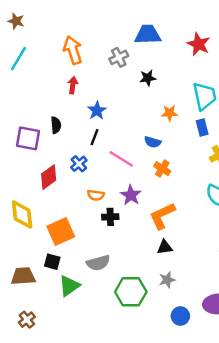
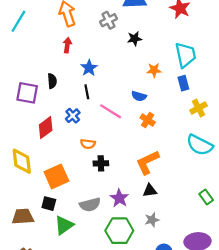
black line: (95, 137) -> (87, 92), turned -32
purple star: (131, 195) -> (119, 198), moved

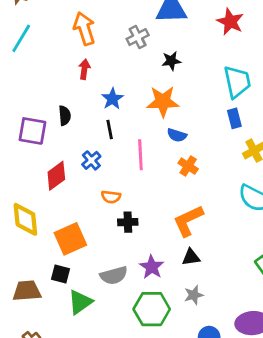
orange star: (154, 70) -> (163, 102), moved, size x1.6
pink line: (111, 111) -> (140, 155), turned 55

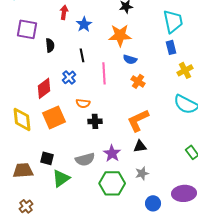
blue star: (112, 99) -> (84, 24), moved
purple square: (32, 131) -> (27, 29), moved
orange square: (70, 239) -> (54, 117), moved

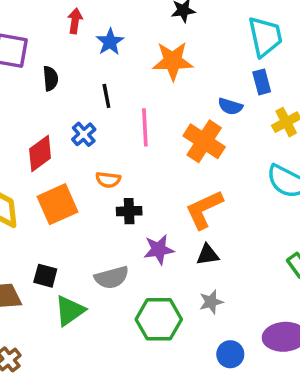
blue semicircle: (130, 59) -> (230, 106), moved
orange cross: (138, 81) -> (204, 141), size x1.6
purple star: (112, 153) -> (159, 250), moved, turned 30

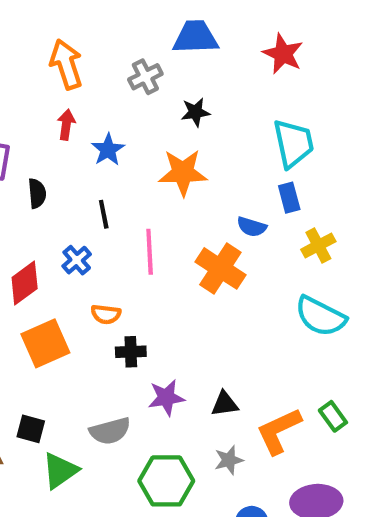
orange L-shape: (204, 209) -> (279, 431), moved

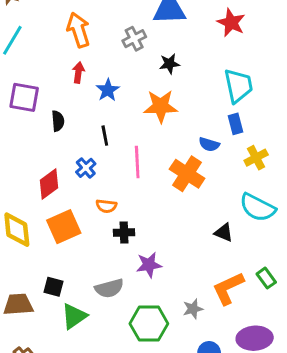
black triangle: (225, 404) -> (224, 233), moved, turned 30

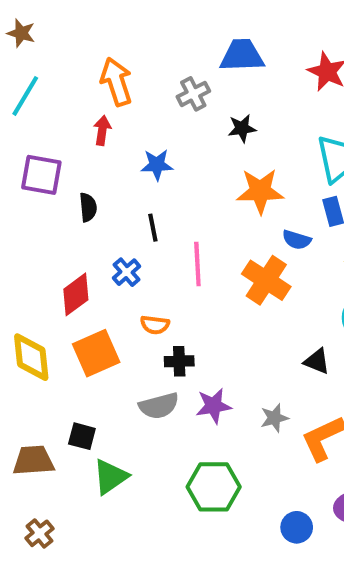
red arrow: (78, 72) -> (102, 130), moved
blue star: (108, 90) -> (157, 165), turned 30
orange star: (161, 106) -> (260, 191), moved
gray semicircle: (109, 288) -> (159, 406), moved
gray star: (193, 309) -> (274, 418), moved

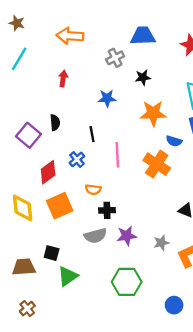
orange arrow: (116, 82) -> (70, 36), moved, turned -68
blue star: (157, 165) -> (107, 98), moved
purple square: (41, 175) -> (28, 135), moved, turned 30

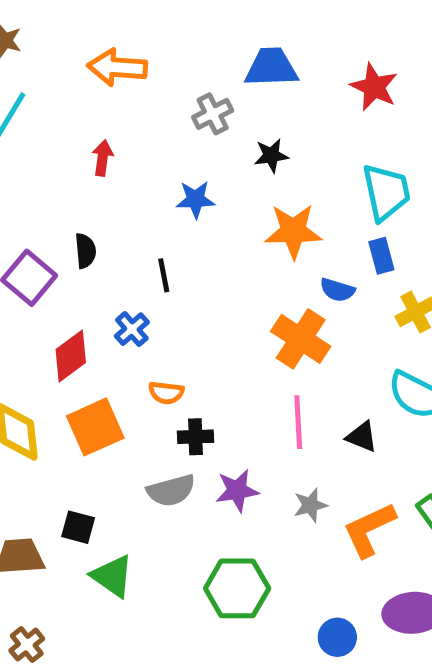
pink line: (117, 155) -> (298, 422), moved
green triangle: (68, 276) -> (112, 576), turned -50

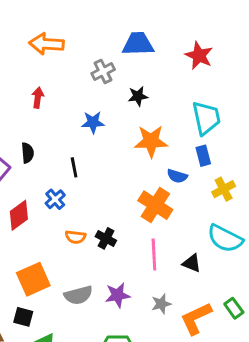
orange square: (95, 427) -> (33, 279), moved
black cross: (195, 437) -> (106, 238), moved, turned 30

